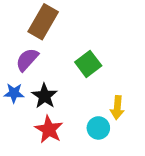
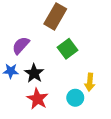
brown rectangle: (43, 22) -> (55, 16), moved

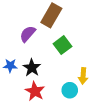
purple semicircle: (21, 45) -> (28, 34), moved

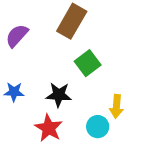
purple semicircle: (28, 34) -> (17, 36), moved
black star: (32, 68) -> (59, 95), moved, turned -30

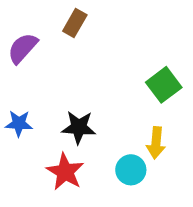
brown rectangle: (72, 21) -> (75, 23), moved, size x0.6
green square: (88, 63) -> (164, 85), moved

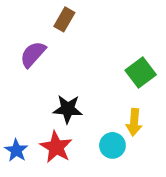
purple semicircle: (23, 48) -> (33, 54), moved
blue star: (19, 123) -> (16, 150), moved, turned 30

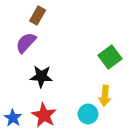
brown rectangle: (64, 19) -> (38, 16), moved
black star: (68, 109) -> (41, 76), moved

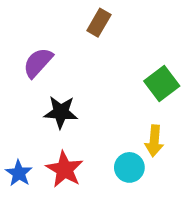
brown rectangle: (38, 16) -> (99, 23), moved

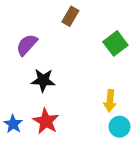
green square: (162, 84) -> (115, 43), moved
cyan circle: (129, 167) -> (120, 127), moved

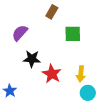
green square: (115, 43) -> (73, 34), moved, turned 36
red star: (46, 121) -> (52, 74), moved

